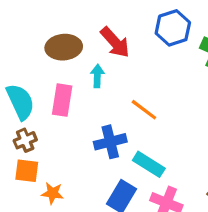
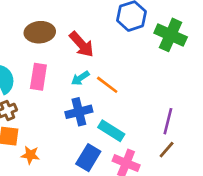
red arrow: (115, 42) -> (82, 44), moved
cyan arrow: (97, 76) -> (80, 78), moved, turned -126

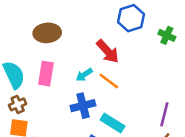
green cross: (171, 35) -> (167, 35), size x0.6
red arrow: (82, 44) -> (108, 51), moved

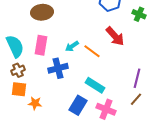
red arrow: (108, 51) -> (115, 36), moved
blue cross: (83, 106) -> (58, 68), moved

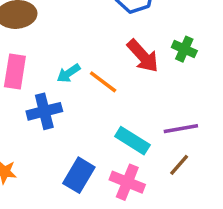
green cross: (139, 14) -> (184, 49), moved
purple line: (137, 78) -> (181, 129), turned 66
cyan rectangle: (95, 85) -> (132, 141), moved

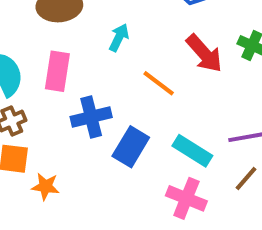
cyan arrow: (68, 73) -> (119, 38), moved, turned 150
blue rectangle: (79, 175) -> (131, 147), moved

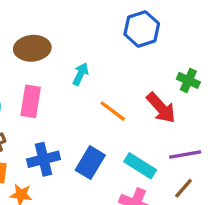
red arrow: (204, 53) -> (161, 108), moved
blue cross: (91, 117) -> (44, 159), moved

